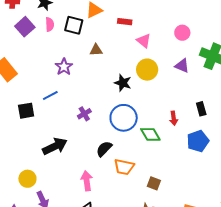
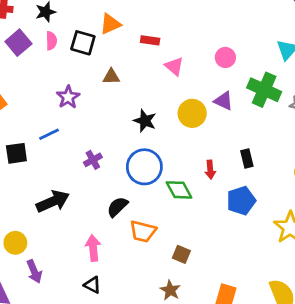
yellow circle: (147, 70) -> (192, 113), moved

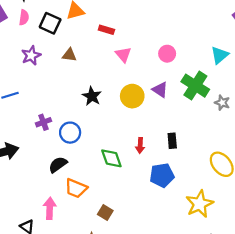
purple star: (68, 97) -> (31, 55), moved
blue circle: (144, 167) -> (70, 133), moved, size x0.7
pink arrow: (93, 248) -> (50, 208), moved

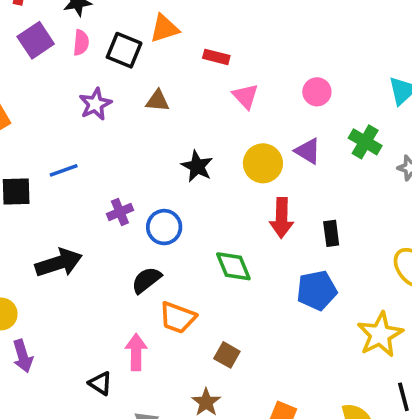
green cross: (195, 86) -> (365, 142), size x0.7
red arrow: (140, 145) -> (282, 218), moved, size x1.5

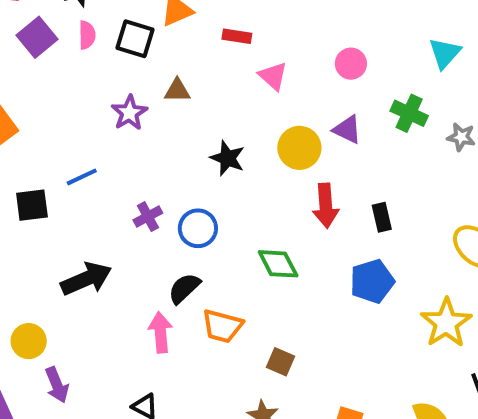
purple star: (95, 104) -> (129, 113), moved
pink arrow: (136, 352) -> (160, 332), moved

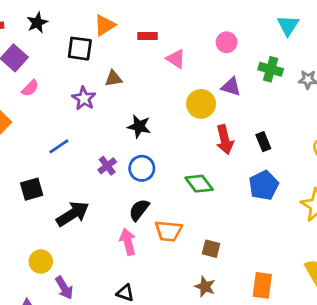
pink semicircle: (87, 35) -> (30, 88), moved, turned 54
black star: (228, 158) -> (139, 126), moved
black square: (32, 205) -> (32, 189), moved

